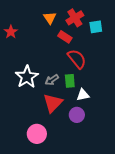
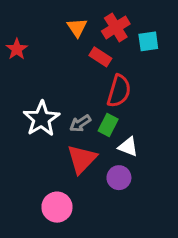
red semicircle: (77, 59) -> (119, 91), turned 55
green rectangle: (70, 81) -> (108, 125), turned 32
white triangle: (83, 95) -> (128, 147), turned 32

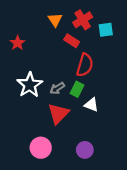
red star: (17, 49) -> (18, 43), moved
purple circle: (119, 178) -> (85, 150), moved

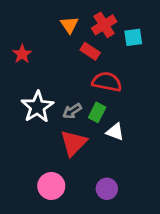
red semicircle: (85, 65) -> (107, 82), turned -95

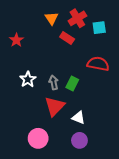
red semicircle: (107, 82) -> (98, 64), moved
white star: (37, 107) -> (28, 79), size x0.7
gray arrow: (72, 111) -> (54, 82), turned 112
white triangle: (115, 132) -> (78, 118), moved

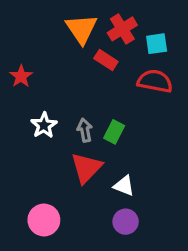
orange triangle: (52, 18) -> (81, 29), size x1.5
red star: (16, 40) -> (21, 76), moved
red semicircle: (98, 64) -> (155, 81), moved
pink circle: (38, 138) -> (44, 220), moved

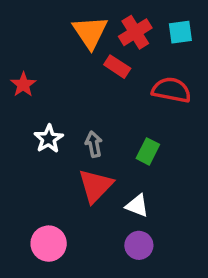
cyan square: (157, 44) -> (180, 32), moved
green rectangle: (114, 132) -> (148, 151), moved

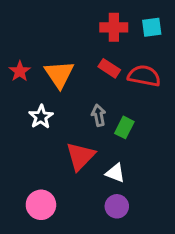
orange triangle: (90, 32) -> (59, 74), moved
red cross: (135, 32) -> (114, 27), turned 32
red rectangle: (117, 67) -> (109, 68), moved
gray arrow: (94, 144) -> (99, 115), moved

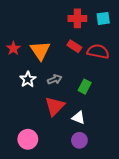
gray arrow: (99, 115) -> (55, 79), moved, turned 80

